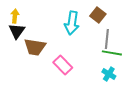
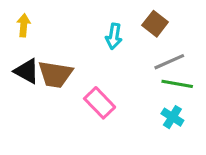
cyan arrow: (72, 23) -> (114, 36), size x0.7
black triangle: (17, 31) -> (27, 71), moved, turned -36
gray line: (107, 39) -> (169, 62), turned 60

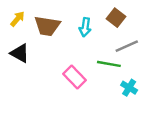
yellow arrow: (24, 25) -> (17, 19), turned 35
brown trapezoid: (55, 74) -> (47, 26), moved
green line: (177, 84) -> (109, 64), moved

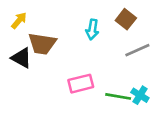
brown trapezoid: (47, 26) -> (42, 44), moved
green line: (109, 64) -> (118, 96), moved
pink rectangle: (74, 77) -> (81, 84), turned -60

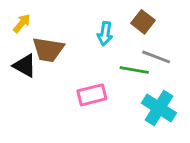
gray line: (137, 50) -> (156, 57), turned 45
cyan cross: (140, 95) -> (159, 108), size x1.6
green line: (118, 96) -> (134, 70), moved

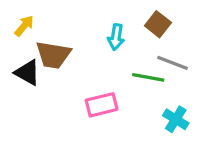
cyan cross: (159, 108) -> (176, 119), size x0.7

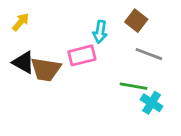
brown trapezoid: (53, 55) -> (46, 69), moved
green line: (148, 77) -> (133, 86), moved
pink rectangle: (102, 105) -> (82, 55), moved

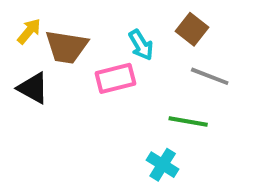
cyan arrow: (100, 32) -> (141, 45), turned -40
brown trapezoid: (46, 69) -> (66, 47), moved
cyan cross: (152, 103) -> (163, 165), moved

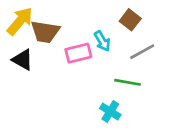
yellow arrow: (29, 31) -> (20, 21), size x1.6
cyan arrow: (141, 45) -> (102, 41), moved
gray line: (210, 76) -> (142, 52), turned -50

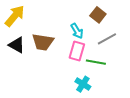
brown trapezoid: (45, 32) -> (43, 42), moved
pink rectangle: (78, 53) -> (77, 51), moved, turned -60

